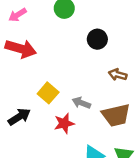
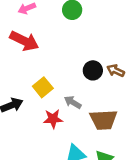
black circle: (97, 39) -> (93, 70), moved
brown arrow: (118, 75) -> (116, 71), moved

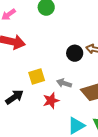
yellow square: (43, 87) -> (37, 77), turned 35

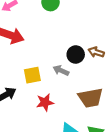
gray arrow: (64, 83) -> (61, 70), moved

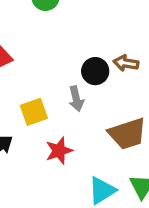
gray arrow: (61, 70) -> (76, 99), turned -119

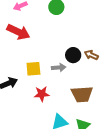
gray arrow: (76, 99) -> (59, 68), turned -96

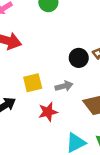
gray arrow: (59, 68) -> (64, 86), moved

